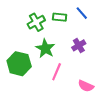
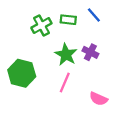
purple cross: (79, 45) -> (90, 52), turned -32
green star: (45, 48) -> (66, 55), moved

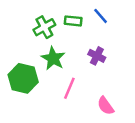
green star: (66, 55) -> (53, 58), moved
pink semicircle: (98, 99) -> (106, 106), turned 30

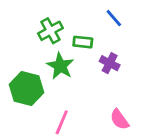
green rectangle: (73, 21) -> (83, 42), moved
pink line: (69, 88) -> (62, 122), moved

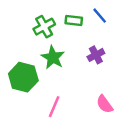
green rectangle: (83, 42) -> (74, 20), moved
purple cross: (110, 63) -> (96, 55), turned 35

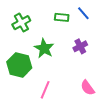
green cross: (44, 27) -> (21, 23), moved

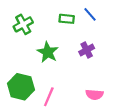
green hexagon: (19, 65) -> (21, 87), moved
pink semicircle: (88, 88) -> (94, 95), turned -49

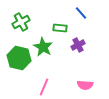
green rectangle: (67, 19) -> (60, 28), moved
green hexagon: (21, 87) -> (19, 58), moved

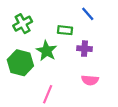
purple cross: (78, 45) -> (85, 49), turned 32
pink semicircle: (85, 85) -> (90, 80), moved

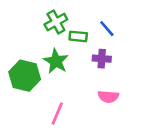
blue line: (88, 14) -> (107, 29), moved
green cross: (23, 24) -> (56, 22), moved

